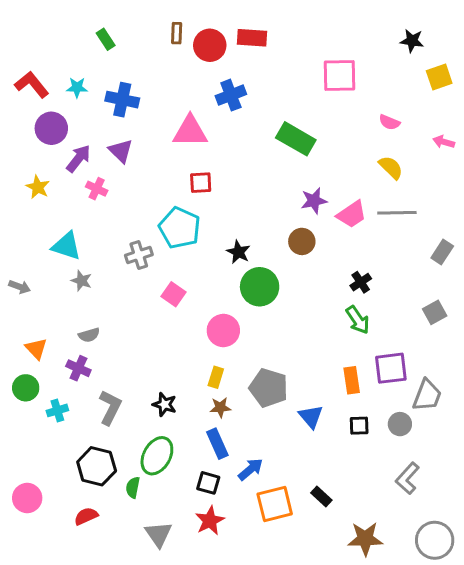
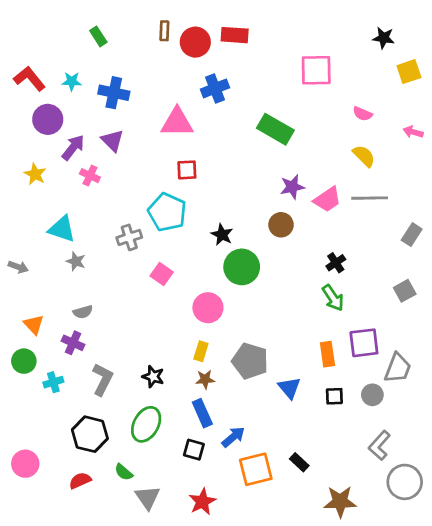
green semicircle: (133, 487) -> (124, 472), moved, turned -60
red star: (210, 521) -> (202, 502), moved
gray circle: (435, 540) -> (405, 482), moved

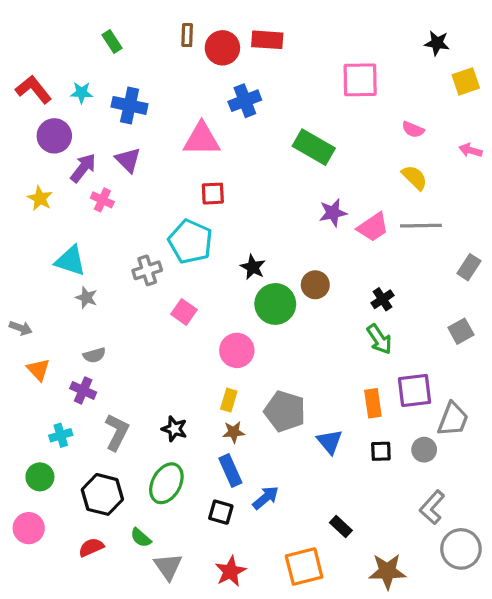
brown circle: (281, 225) -> (315, 285), moved
gray arrow: (18, 267) -> (21, 328), moved
green circle: (24, 361) -> (40, 477), moved
orange square: (256, 469) -> (304, 567), moved

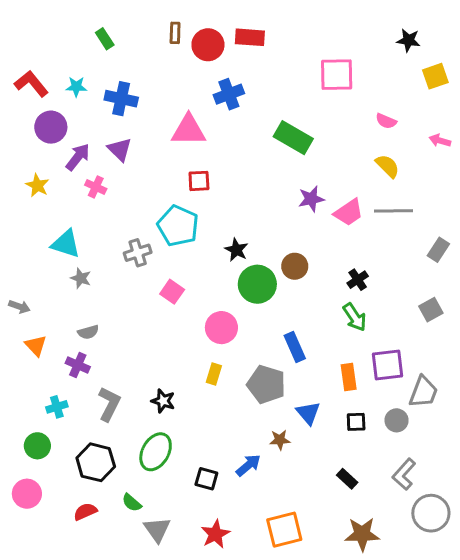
brown star: (234, 432) -> (280, 440), moved
blue rectangle: (230, 470) -> (295, 347), moved
black rectangle: (341, 527) -> (347, 479), moved

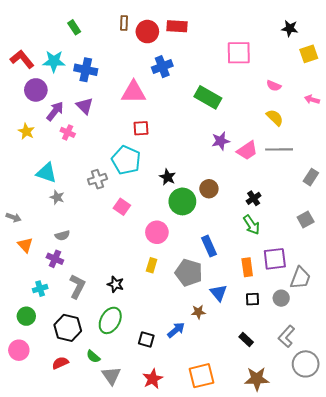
cyan star: (76, 87) -> (54, 61), size x1.5

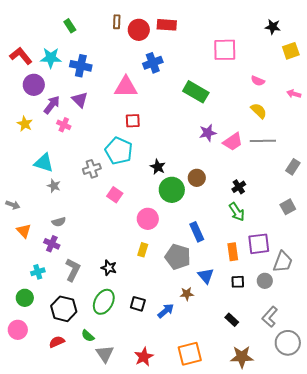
black square: (146, 340) -> (138, 304), moved

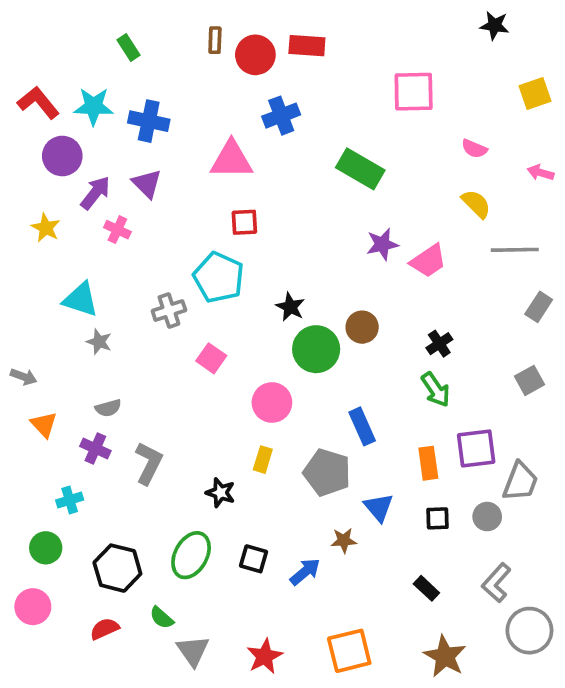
black star: (273, 27) -> (495, 25), moved
gray line: (263, 141) -> (515, 250), moved
black star: (109, 268) -> (220, 493), moved
gray L-shape: (73, 270) -> (149, 463), moved
brown star: (242, 357) -> (445, 656), turned 30

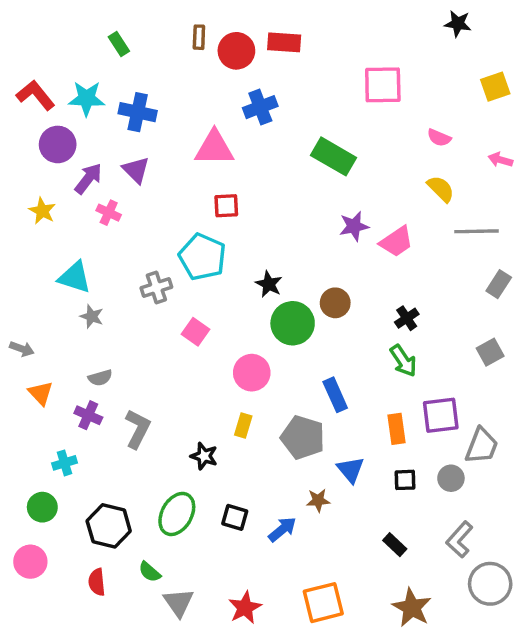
red semicircle: (105, 629) -> (97, 582), turned -72

